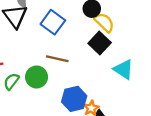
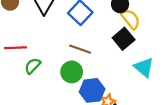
green circle: (37, 77) -> (72, 72), moved

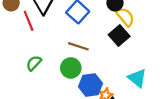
red line: (16, 48) -> (29, 21), moved, turned 72
cyan triangle: (144, 67) -> (137, 78), moved

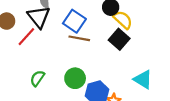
red line: (29, 21) -> (26, 37), turned 72
brown line: (78, 46) -> (79, 38), moved

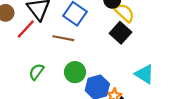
brown line: (79, 38) -> (63, 38), moved

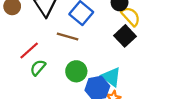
red line: (26, 29) -> (29, 50), moved
cyan triangle: (144, 74) -> (111, 77), moved

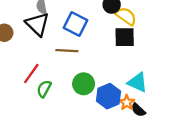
black square: (125, 36) -> (125, 37), turned -35
cyan triangle: (111, 77) -> (137, 82), moved

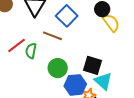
black square: (125, 37) -> (92, 65), moved
green semicircle: (44, 89) -> (31, 51), moved, turned -35

